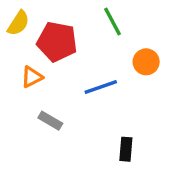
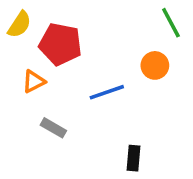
green line: (112, 21) -> (171, 23), moved

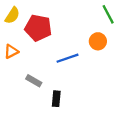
orange triangle: (34, 81) -> (11, 51), moved
black rectangle: (133, 158) -> (56, 99), moved

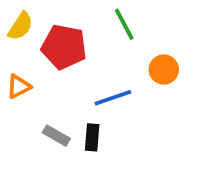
green line: (108, 14) -> (124, 24), moved
black rectangle: (56, 99) -> (92, 137), moved

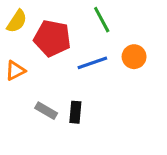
blue line: (113, 98) -> (92, 63), moved

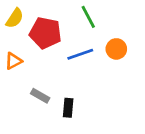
black rectangle: (75, 112) -> (68, 108), moved

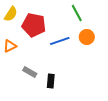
green line: (88, 17) -> (77, 13), moved

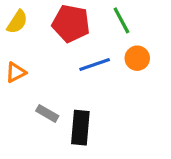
red pentagon: (34, 25) -> (71, 23), moved
black rectangle: (51, 81) -> (80, 128), size x1.5

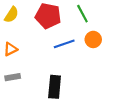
gray rectangle: (47, 113) -> (13, 77), moved, turned -40

